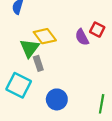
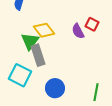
gray rectangle: (38, 63) -> (38, 55), size x1.5

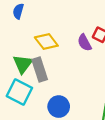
green triangle: (30, 41) -> (23, 64), moved

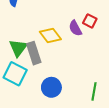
yellow diamond: (46, 41) -> (50, 35), moved

